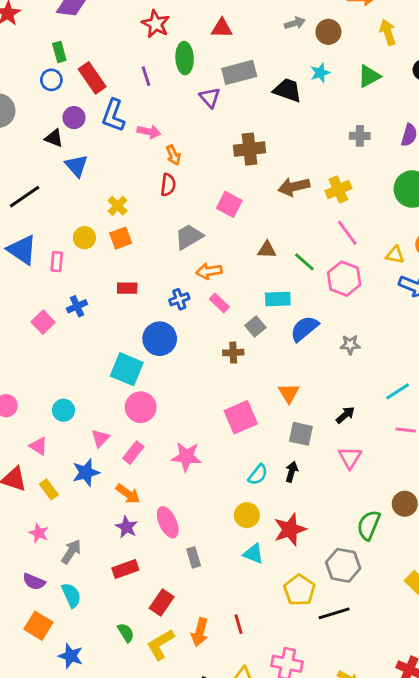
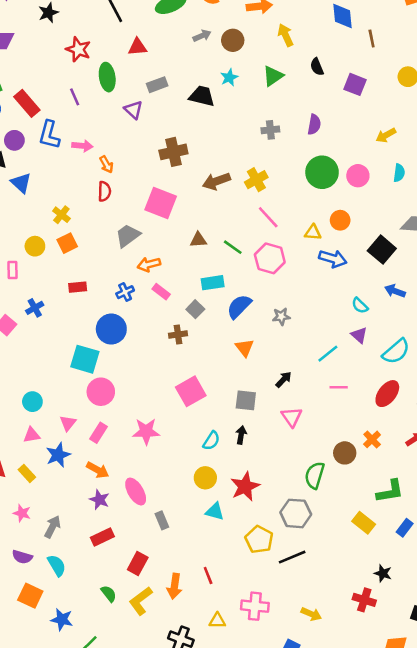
gray rectangle: (239, 72) -> (157, 85), size x0.7
pink square: (229, 204) -> (161, 203), size x1.4
orange triangle: (289, 393) -> (244, 348), moved
pink triangle: (39, 446) -> (32, 435), moved, turned -36

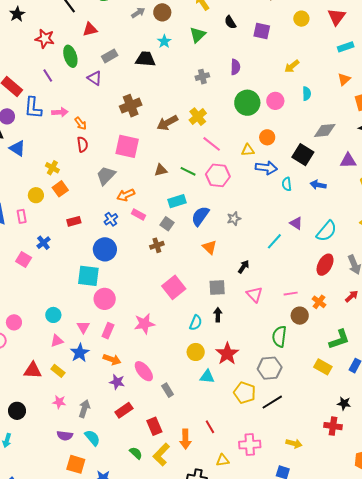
cyan semicircle: (360, 306) -> (287, 184), moved, turned 48
pink line: (339, 387) -> (291, 294), moved
red rectangle: (138, 564) -> (154, 426), turned -42

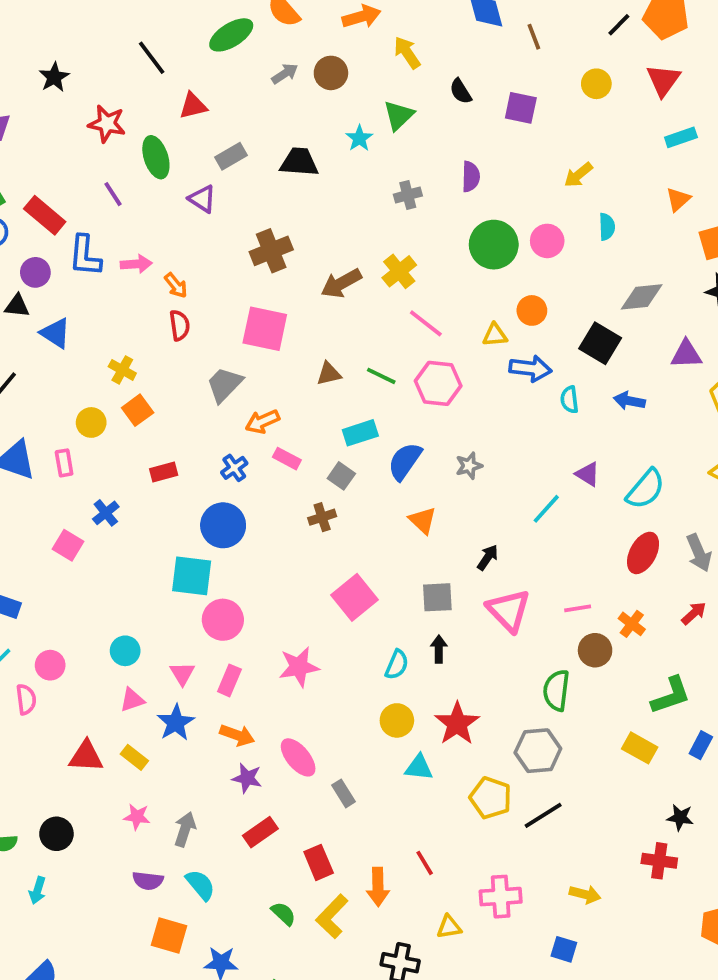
cyan star: (164, 41) -> (359, 138), moved
pink triangle: (254, 294) -> (509, 610), size x1.4

